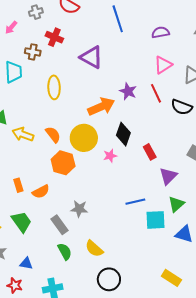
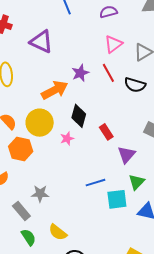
purple star: (128, 91) -> (80, 73), turned 30

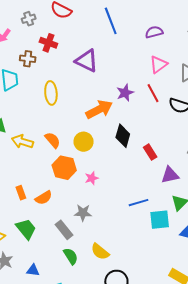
yellow circle: (40, 123) -> (84, 142), size x0.7
pink star: (67, 139) -> (92, 178), moved
purple triangle: (126, 155) -> (170, 175), turned 36

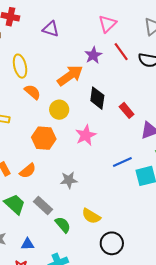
purple triangle: (87, 61) -> (51, 29), size x0.7
pink triangle: (159, 64) -> (107, 24), moved
orange semicircle: (53, 140) -> (32, 92), moved
pink star: (92, 178) -> (86, 135), moved, size x1.5
gray rectangle: (64, 230) -> (43, 206), moved

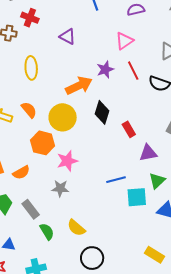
orange semicircle: (32, 92) -> (29, 110), moved
yellow circle: (59, 110) -> (63, 117), size x1.4
pink star: (86, 135) -> (67, 161), moved

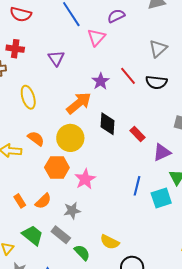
purple triangle: (68, 37) -> (56, 58), turned 42
pink triangle: (124, 41) -> (96, 37), moved
blue line: (116, 180) -> (137, 186), turned -48
gray star: (60, 188) -> (72, 211), moved

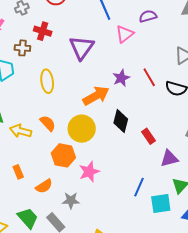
purple triangle: (56, 58) -> (81, 48), size x1.5
orange rectangle: (20, 201) -> (18, 172), moved

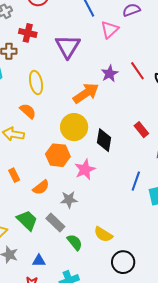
black diamond: (121, 121) -> (104, 140), moved
orange semicircle: (48, 123) -> (28, 111), moved

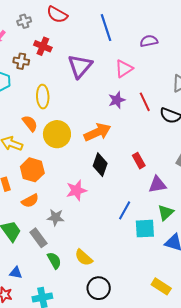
pink triangle: (110, 29) -> (124, 69), moved
orange arrow: (86, 93) -> (97, 132), moved
yellow circle: (74, 127) -> (57, 134), moved
orange hexagon: (58, 155) -> (32, 170), moved

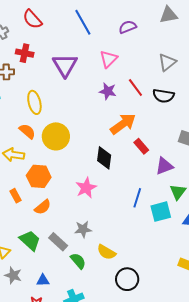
red semicircle: (57, 15) -> (32, 19), turned 30
purple star: (117, 100) -> (108, 91), turned -30
orange arrow: (97, 132) -> (123, 124), moved
gray star: (56, 217) -> (83, 229), moved

